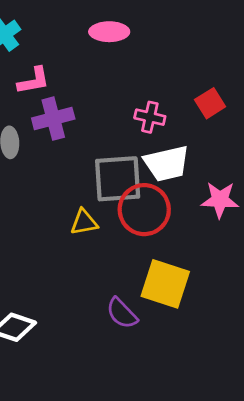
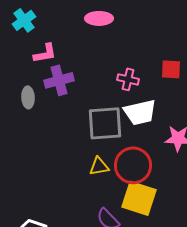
red square: (210, 103) -> (171, 69), turned 35
red circle: (144, 210) -> (133, 165), moved
yellow triangle: (84, 222) -> (99, 166), moved

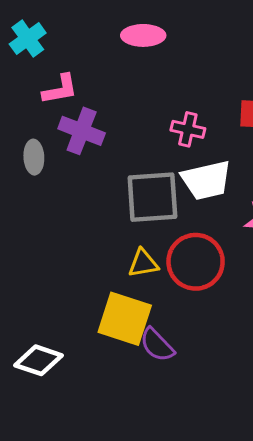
purple cross: (59, 80) -> (82, 131), turned 36
yellow square: (139, 198) -> (125, 319), moved

